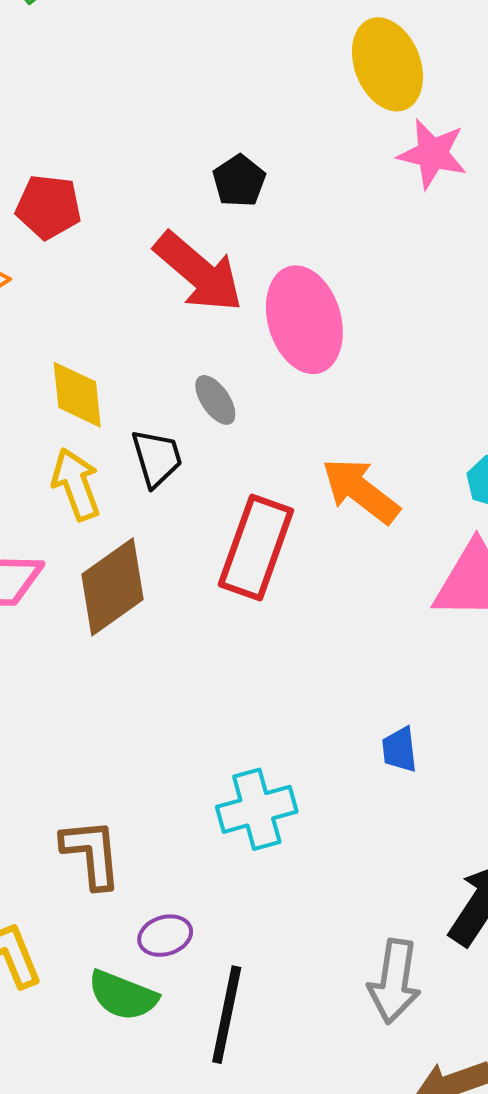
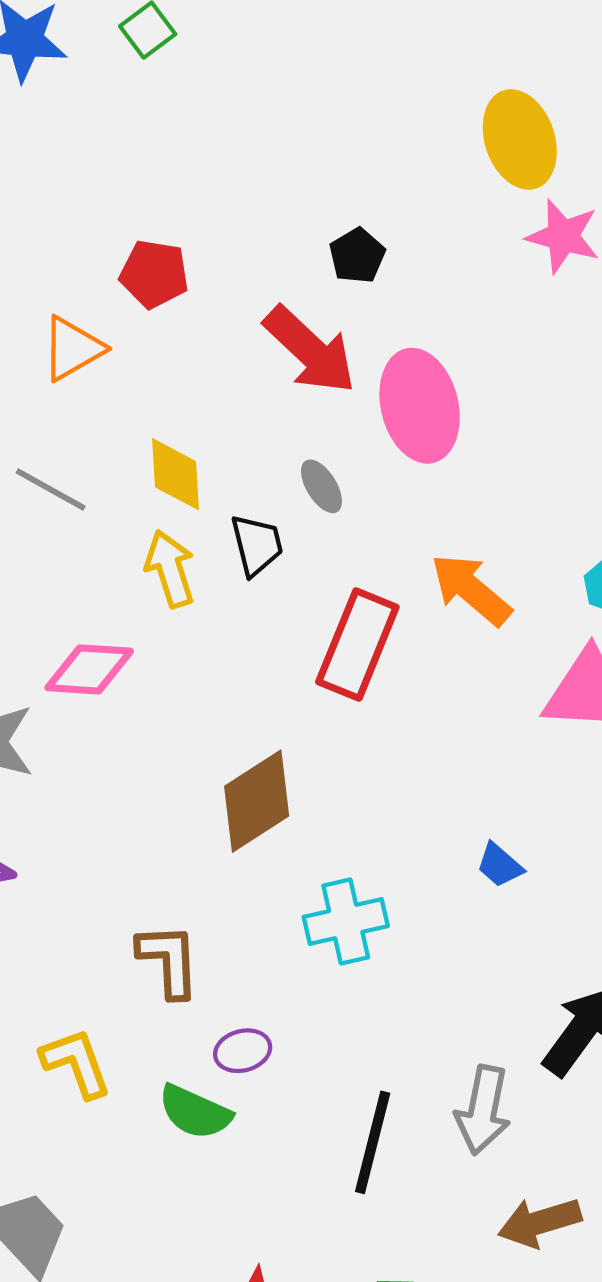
brown diamond: (112, 587) -> (257, 801), moved
blue trapezoid: (400, 750) -> (500, 865), turned -45
black line: (227, 1015) -> (373, 1142), moved

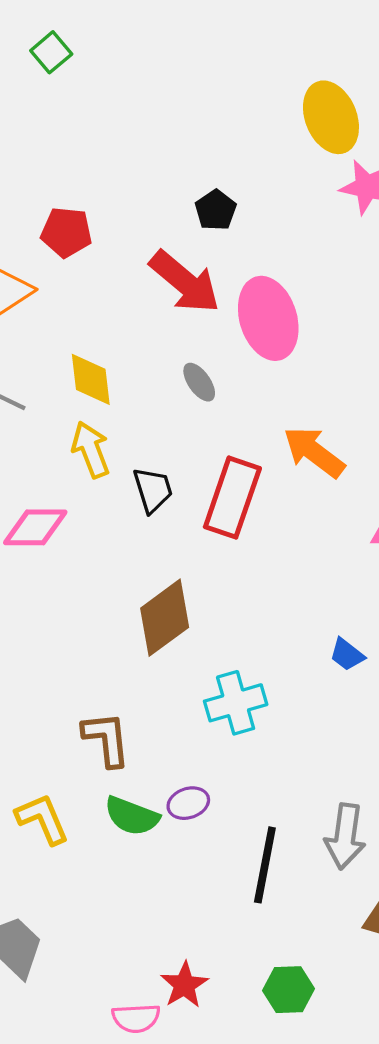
black trapezoid: (257, 545) -> (153, 490), moved
purple ellipse: (243, 1051) -> (188, 803), moved
green semicircle: (195, 1112) -> (132, 816), moved

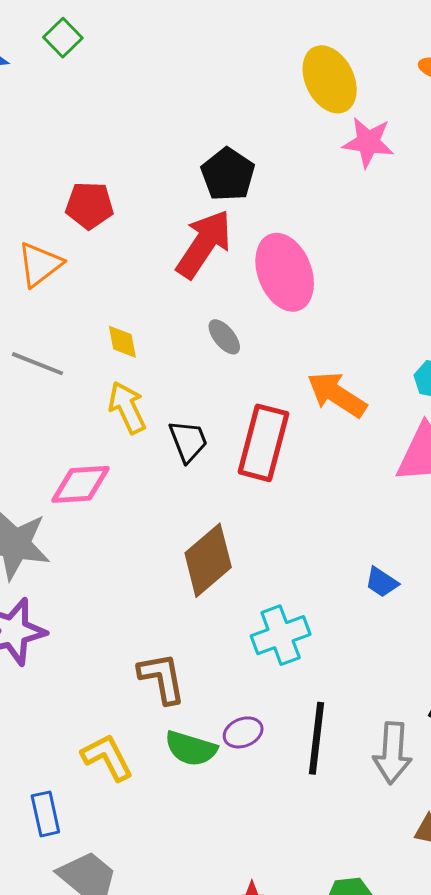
black pentagon: (216, 210) -> (228, 174), size x1.4
red arrow: (185, 282) -> (204, 244), turned -92
yellow diamond: (91, 379) -> (122, 342), size x0.7
black line: (265, 865) -> (317, 738), moved

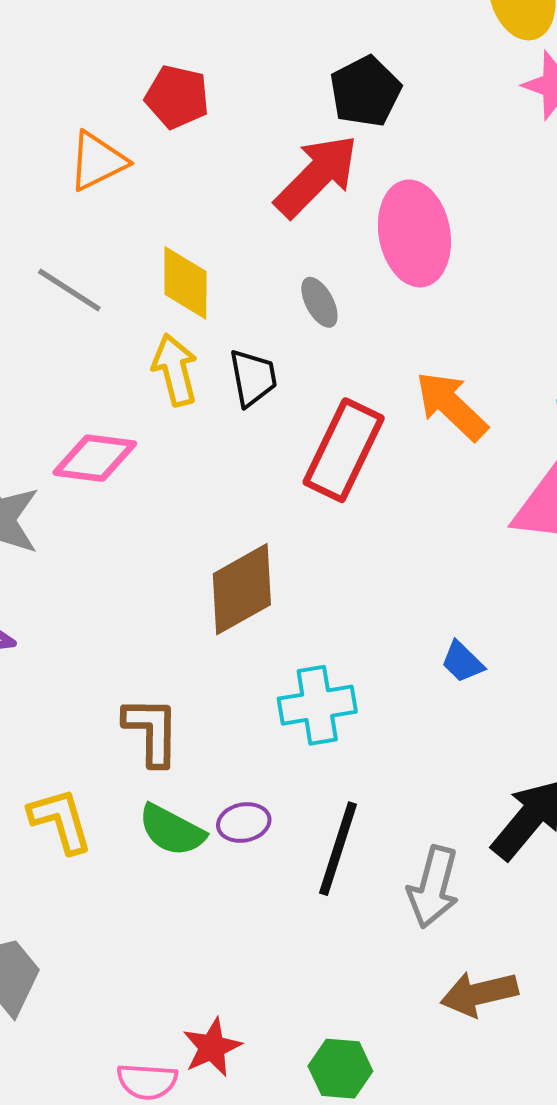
yellow diamond: (122, 342) -> (185, 283), size x1.5
black trapezoid: (188, 441) -> (253, 378), moved

